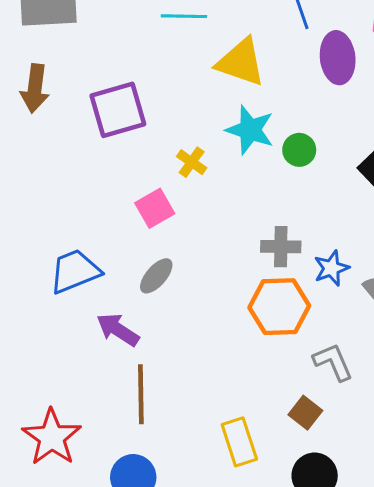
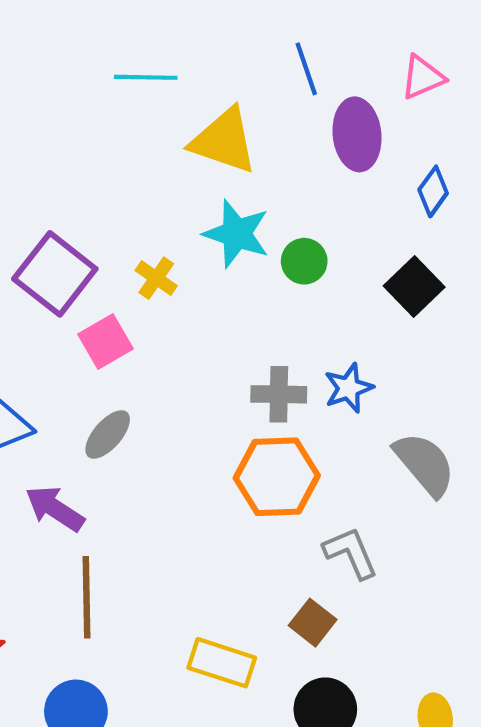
purple square: (118, 110) -> (55, 274), moved, turned -36
blue star: (331, 268) -> (349, 388), moved
yellow rectangle: (239, 442) -> (222, 663), turned -54

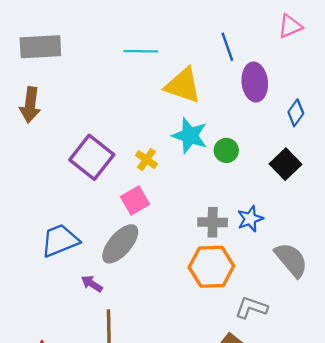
pink triangle: (423, 77) -> (290, 26), moved
pink square: (106, 341) -> (135, 201), moved
gray ellipse: (108, 434) -> (120, 244), size x1.5
purple arrow: (55, 508) -> (92, 284), size x0.7
gray L-shape: (351, 553) -> (251, 308), turned -48

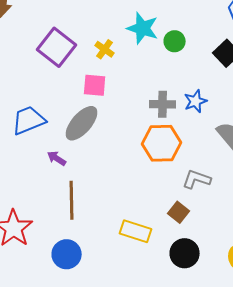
pink square: (135, 201) -> (95, 85), turned 35

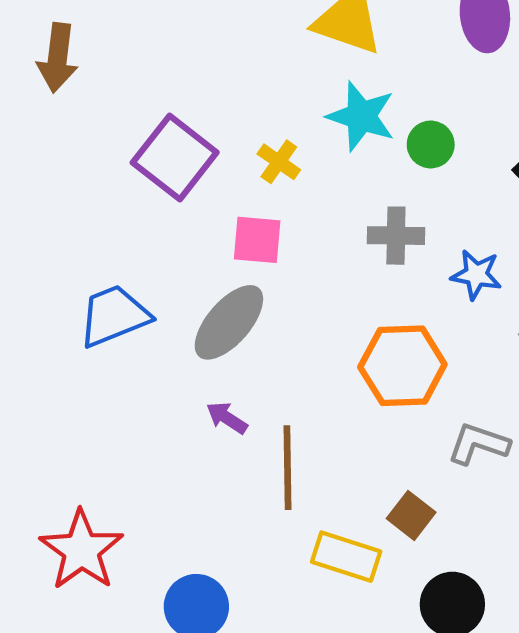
blue star: (196, 101) -> (476, 275), turned 30
gray cross: (163, 104) -> (396, 236), moved
purple arrow: (57, 158) -> (227, 418), moved
brown line: (72, 200) -> (288, 468), moved
brown square: (179, 212) -> (411, 515), moved

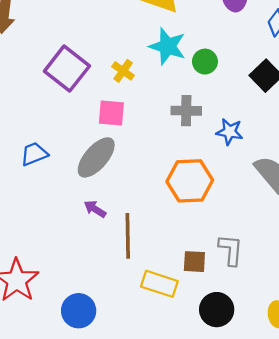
blue trapezoid: (114, 316) -> (34, 154), size x0.7
gray L-shape: (478, 444) -> (231, 250), moved, turned 76
brown square: (411, 515) -> (194, 262), turned -35

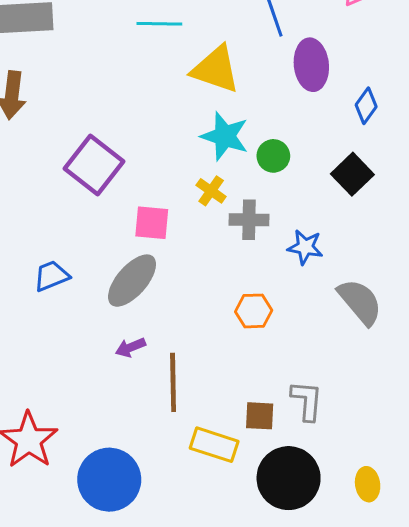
yellow cross: (123, 71) -> (211, 191), moved
orange hexagon: (190, 181) -> (254, 311), size x0.6
purple arrow: (95, 209) -> (130, 347), turned -55
black circle: (217, 310) -> (289, 478), size x1.4
blue circle: (79, 311) -> (109, 480), size x1.4

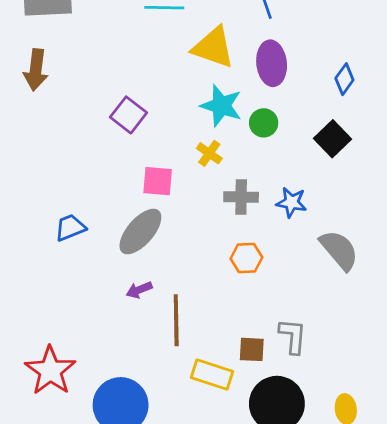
purple ellipse: (311, 65) -> (272, 63), moved
purple square: (94, 165) -> (129, 115), moved, size x0.7
gray cross: (249, 220) -> (241, 197), moved

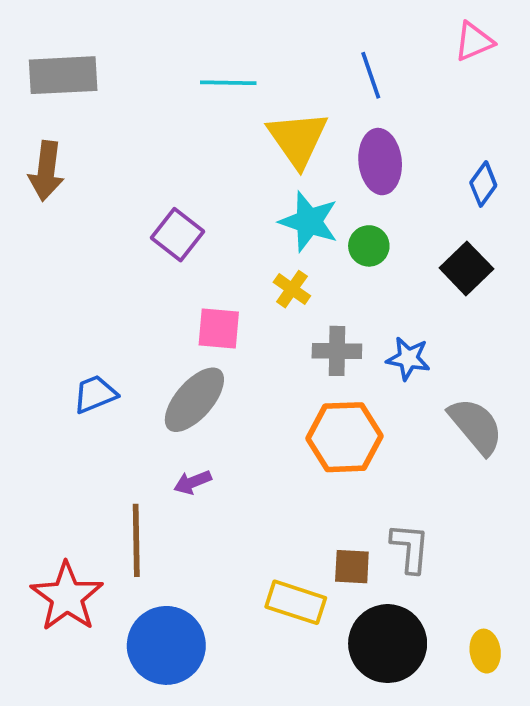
yellow triangle: (213, 47) -> (298, 139), turned 36
orange hexagon: (246, 258) -> (344, 437), size x1.6
brown line: (176, 320) -> (136, 540), moved

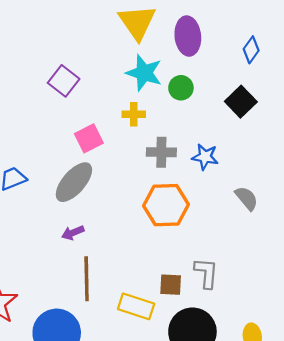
yellow cross: (292, 289) -> (134, 114), turned -35
pink square: (219, 328) -> (89, 138), turned -32
gray semicircle: (476, 426) -> (247, 198), size x0.7
brown line: (136, 540) -> (87, 279), moved

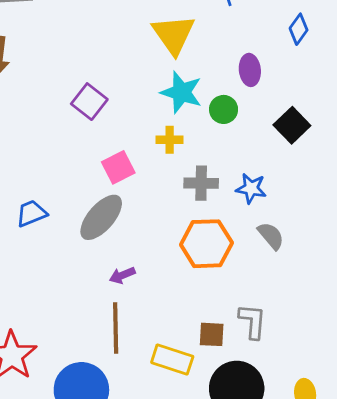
purple ellipse: (188, 36) -> (250, 70), moved, size x0.7
blue diamond: (251, 50) -> (299, 29), moved
gray semicircle: (247, 198) -> (271, 236), moved
purple arrow: (73, 233) -> (122, 275), moved

